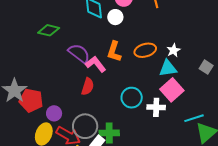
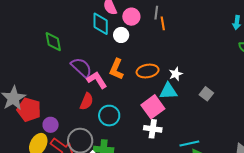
green diamond: (49, 30) -> (53, 42), turned 60
pink square: (172, 90) -> (153, 107), moved
cyan circle: (132, 98) -> (109, 116), moved

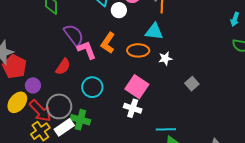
cyan triangle: (168, 91) -> (154, 32), moved
red semicircle: (87, 101) -> (63, 67), moved
pink square: (153, 107) -> (137, 87), turned -30

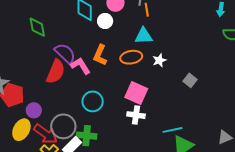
red semicircle: (63, 67) -> (56, 72), moved, size x1.4

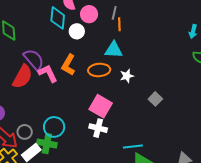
cyan circle: (93, 101) -> (54, 127), moved
gray circle: (63, 126) -> (25, 132), size x0.6

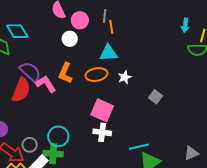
cyan diamond: (58, 18) -> (17, 31), moved, turned -30

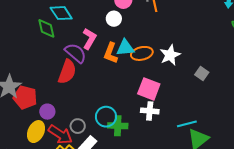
cyan triangle: (108, 53) -> (125, 48), moved
white star: (125, 77) -> (170, 55), size x1.5
pink L-shape: (46, 84) -> (89, 39), moved, turned 65
green cross: (53, 154) -> (118, 126), moved

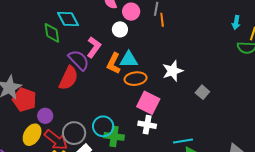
orange ellipse: (142, 53) -> (136, 79), moved
gray circle: (78, 126) -> (74, 133), size x1.5

